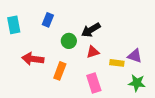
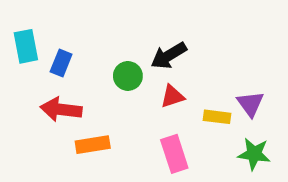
blue rectangle: (48, 20) -> (61, 63), moved
purple triangle: (135, 56) -> (250, 104), turned 35
orange rectangle: (60, 71) -> (93, 145), moved, turned 60

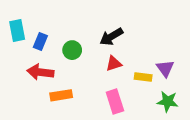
green circle: (128, 76) -> (72, 50), moved

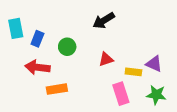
black arrow: (111, 37) -> (104, 20), moved
purple triangle: (165, 68) -> (154, 64), turned -30
pink rectangle: (115, 101) -> (121, 94), moved

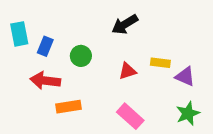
yellow rectangle: (133, 72) -> (160, 63), moved
pink rectangle: (121, 94) -> (130, 116), moved, turned -30
green star: (156, 95) -> (188, 113), turned -30

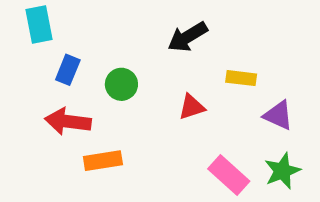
cyan rectangle: (19, 34) -> (39, 24), moved
yellow rectangle: (160, 63) -> (241, 78), moved
pink rectangle: (130, 116) -> (229, 175), moved

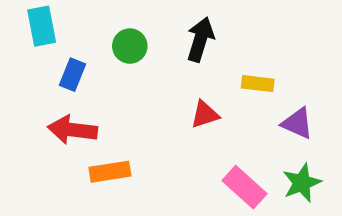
black arrow: (187, 37) -> (200, 39), turned 138
green circle: (121, 84) -> (130, 46), moved

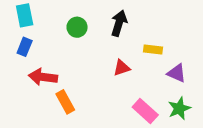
blue rectangle: (72, 75) -> (25, 47), moved
orange rectangle: (110, 172) -> (65, 102), turned 70

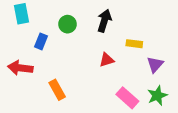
blue rectangle: (25, 47) -> (41, 41), moved
purple triangle: (177, 73) -> (155, 64), turned 48
red arrow: (43, 77) -> (20, 68), moved

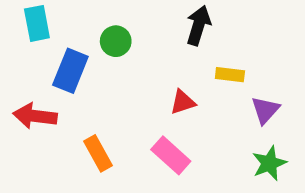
black arrow: (104, 21) -> (198, 25), moved
blue rectangle: (41, 41) -> (70, 71), size x1.5
pink rectangle: (127, 98) -> (171, 155), moved

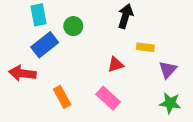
cyan rectangle: (37, 23) -> (39, 15), moved
blue rectangle: (70, 71) -> (45, 45), turned 30
green star: (269, 163) -> (170, 103), turned 30

